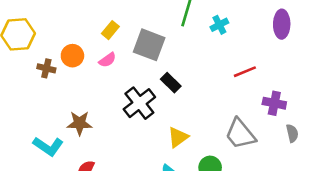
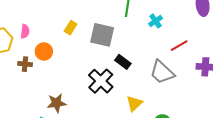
cyan cross: (219, 25) -> (156, 21), moved
pink semicircle: (107, 60) -> (25, 31), moved, turned -40
gray trapezoid: (240, 134) -> (162, 72), moved

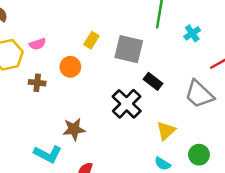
pink semicircle: (25, 31) -> (37, 44), turned 64
orange circle: (44, 51) -> (70, 67), moved

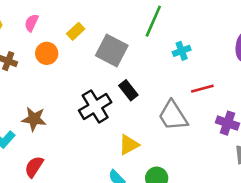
pink semicircle: (37, 44) -> (31, 23), moved, turned 119

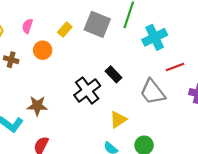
gray square: (112, 50) -> (97, 24), moved
cyan cross: (182, 51) -> (155, 37), size x1.6

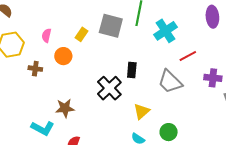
black rectangle: (114, 74) -> (132, 70), turned 56

